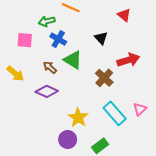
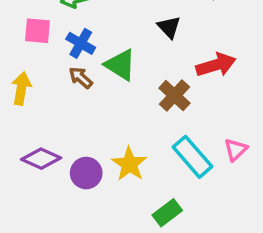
blue cross: (58, 39) -> (81, 43), moved
yellow arrow: (15, 74) -> (21, 88), turned -120
purple diamond: (47, 91) -> (41, 159), moved
purple circle: (68, 140) -> (86, 173), moved

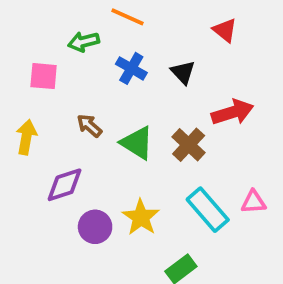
blue cross: (81, 43) -> (131, 68), moved
green triangle: (120, 65) -> (137, 143), moved
pink triangle: (236, 150) -> (253, 202), turned 40
purple diamond: (41, 159) -> (65, 185), moved, turned -42

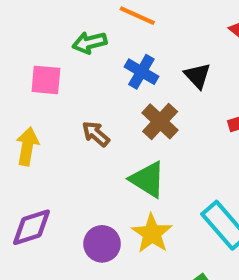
green triangle: (137, 143) -> (148, 180), moved
brown cross: (189, 145) -> (160, 121), moved
purple diamond: (65, 185) -> (31, 227), moved

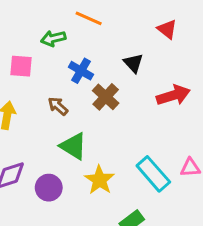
blue cross: (141, 72) -> (81, 71), moved
green triangle: (148, 180) -> (73, 146), moved
purple circle: (102, 244) -> (49, 188), moved

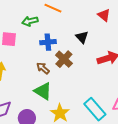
blue cross: (81, 71) -> (48, 42), turned -35
brown arrow: (58, 106) -> (43, 68), moved

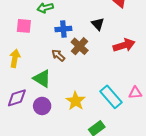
green triangle: (43, 91) -> (42, 79), moved

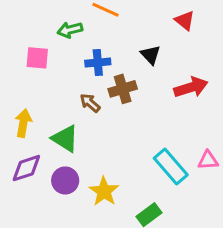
brown cross: (80, 46) -> (123, 89), turned 30
yellow arrow: (15, 58) -> (23, 123), moved
yellow star: (76, 101) -> (104, 191), moved

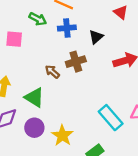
green arrow: (70, 30) -> (38, 19), turned -138
black triangle: (151, 55) -> (96, 37), turned 32
blue cross: (98, 63) -> (67, 28), moved

